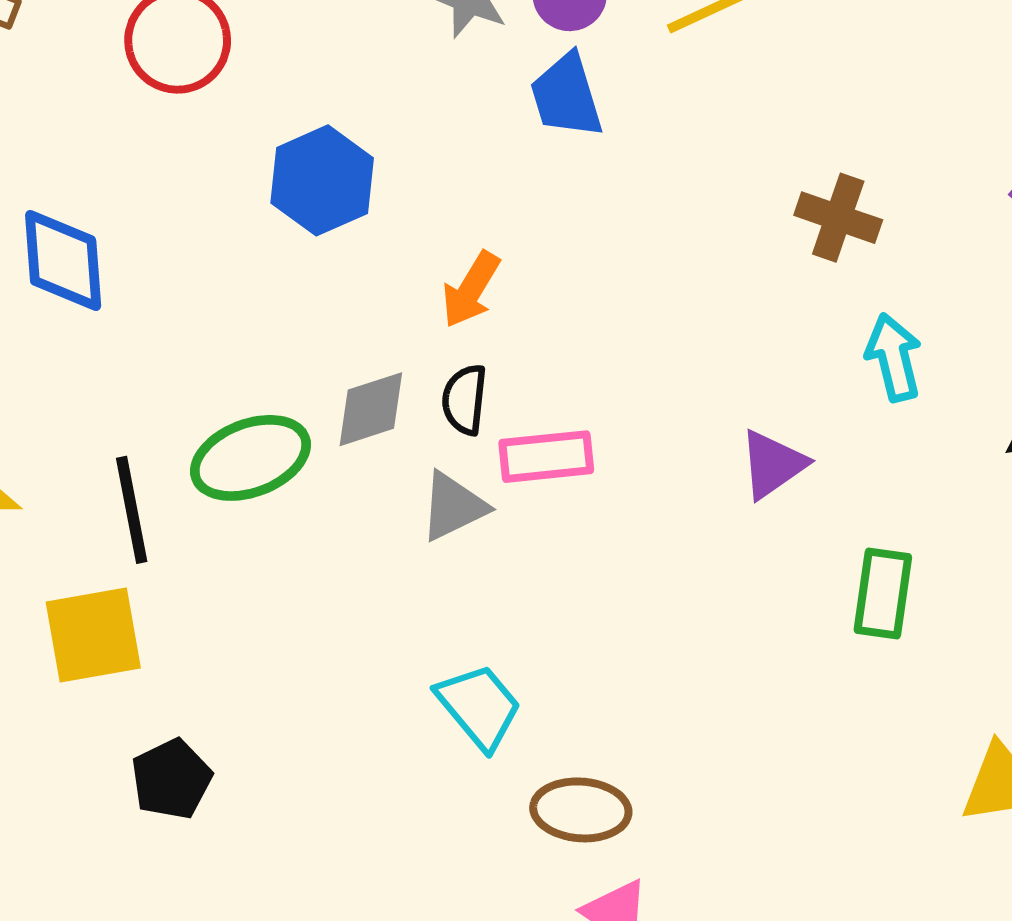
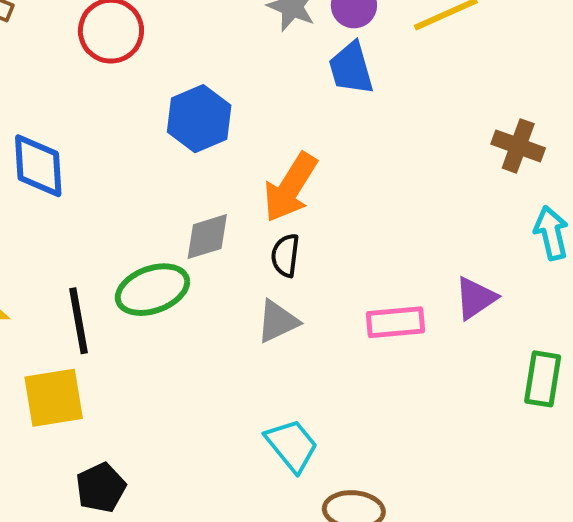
orange arrow: (471, 290) -> (290, 187), size x1.5
gray diamond: (371, 409) -> (207, 237), moved
pink rectangle: (546, 457) -> (395, 322), moved

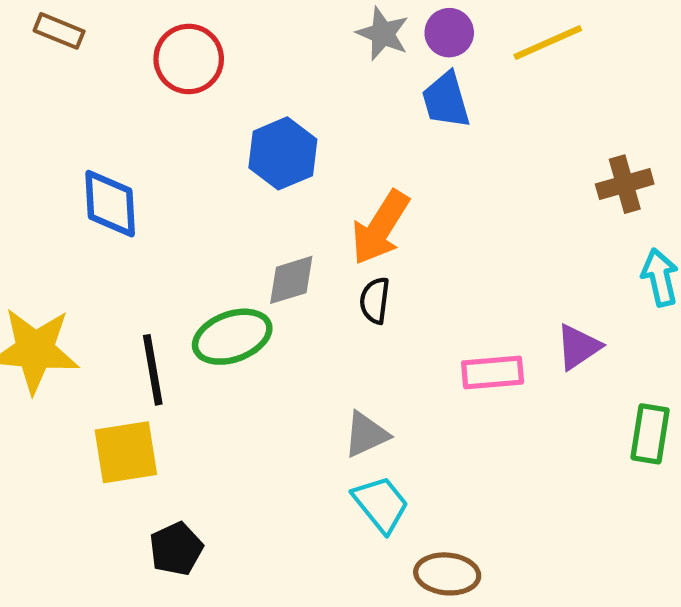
brown cross: (518, 146) -> (625, 184), turned -36
gray triangle: (277, 321) -> (366, 434), moved

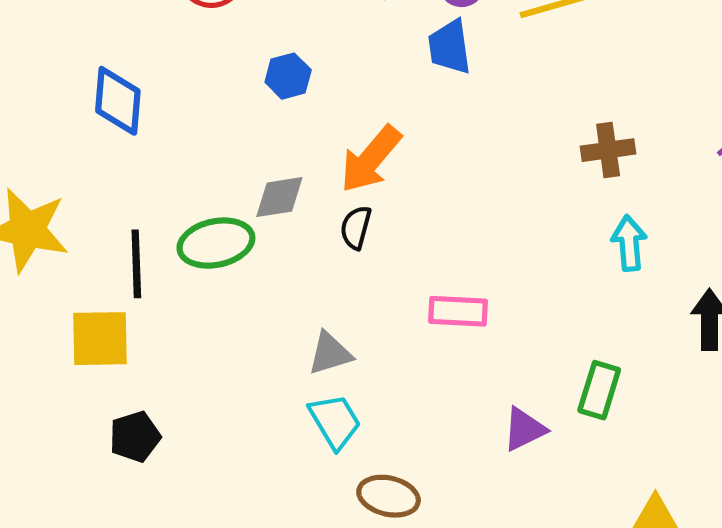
blue hexagon: (283, 153) -> (288, 76), size x0.7
purple triangle: (578, 347) -> (524, 429), moved

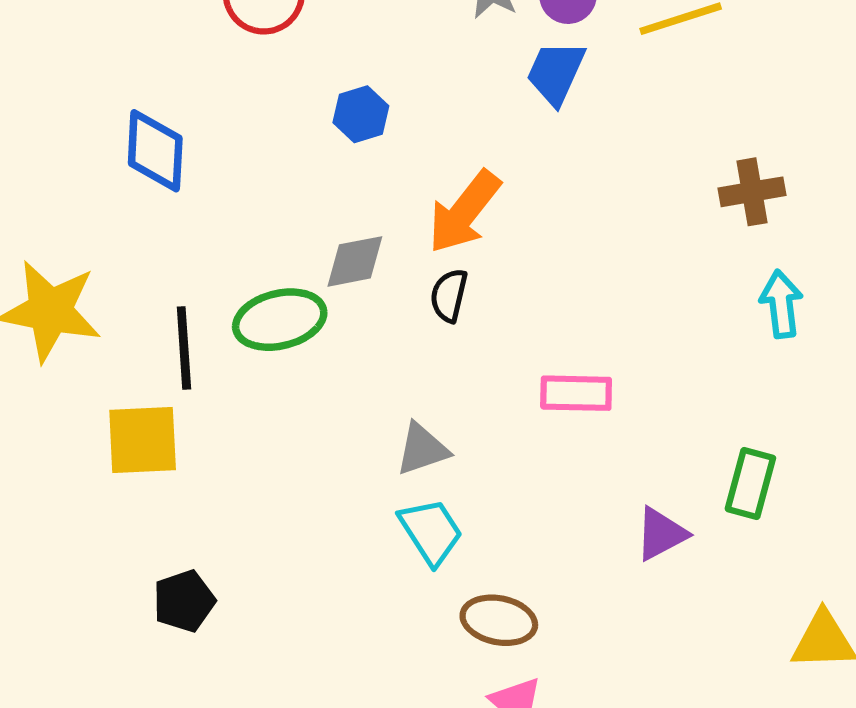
blue trapezoid: (450, 47) -> (556, 73), turned 34
black pentagon: (135, 437) -> (184, 601), moved

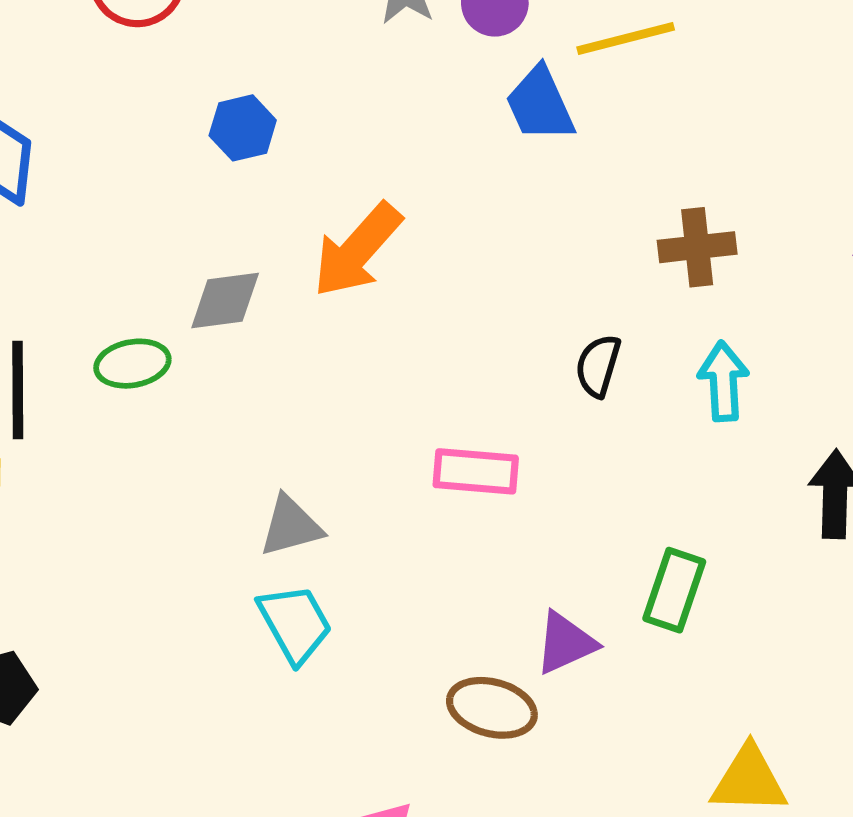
blue trapezoid: (556, 73) -> (540, 104), moved, turned -52
black semicircle: (449, 295) -> (598, 366), moved
green ellipse: (280, 320) -> (132, 364), size x0.7
brown ellipse: (499, 620) -> (492, 708), moved

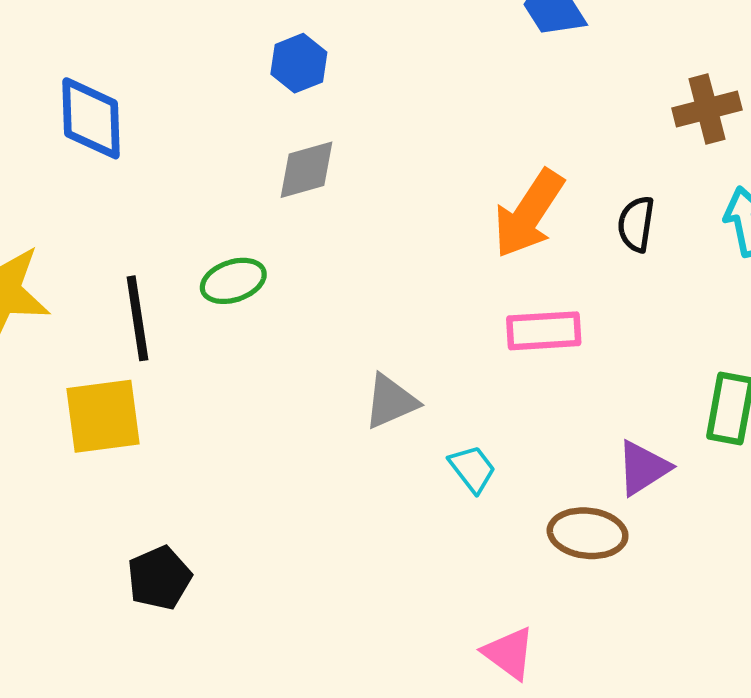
orange arrow: (357, 250) -> (529, 214), moved
gray diamond: (225, 301) -> (307, 170), moved
cyan trapezoid: (295, 624) -> (472, 469), moved, size x0.7

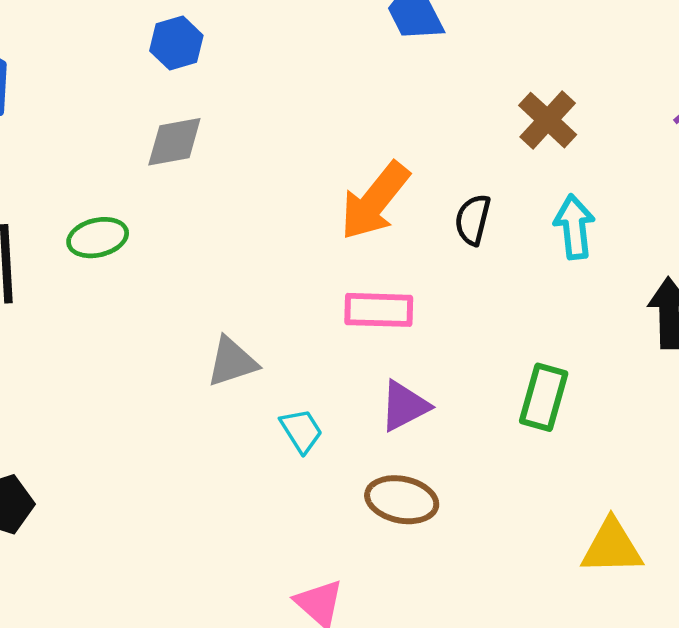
brown cross: (707, 109) -> (548, 120), turned -38
purple triangle: (643, 468) -> (404, 406), moved

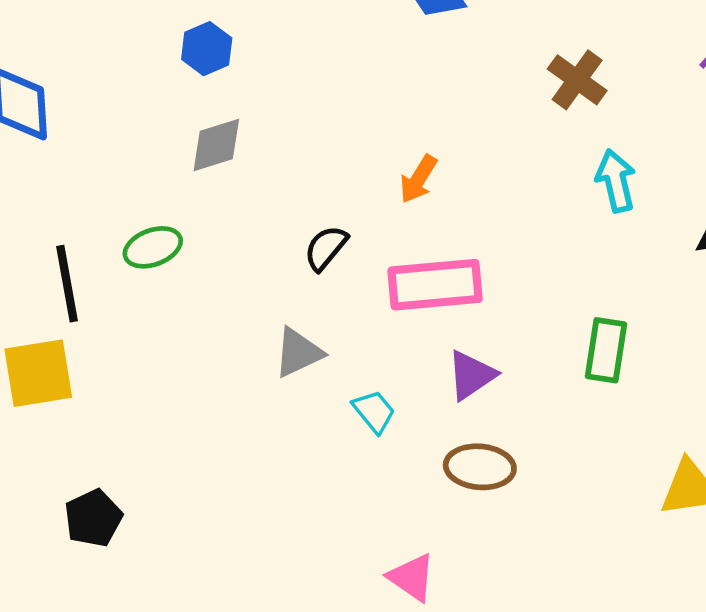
orange arrow: (375, 201) -> (418, 179), size x0.6
black semicircle: (473, 220) -> (326, 248), moved, turned 33
pink rectangle: (379, 310) -> (435, 285), size x1.4

